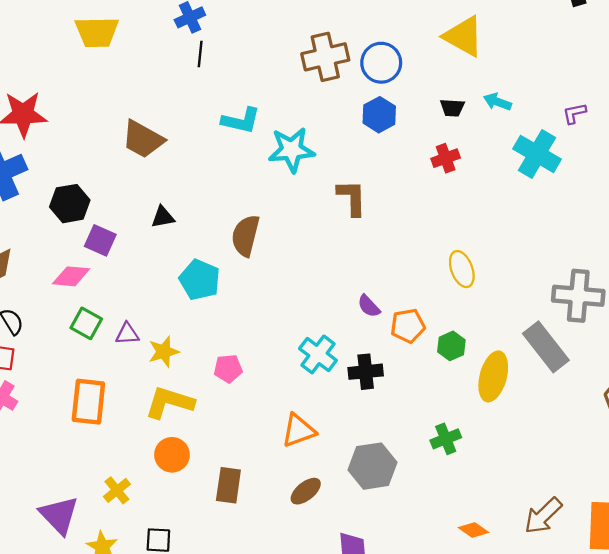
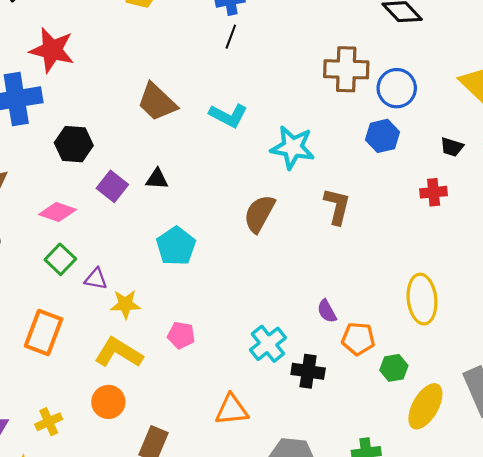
cyan L-shape: (241, 121) -> (228, 115), moved
brown semicircle: (245, 236) -> (259, 214), moved
purple square: (100, 240) -> (112, 186), moved
yellow ellipse: (462, 269) -> (422, 299), size x1.4

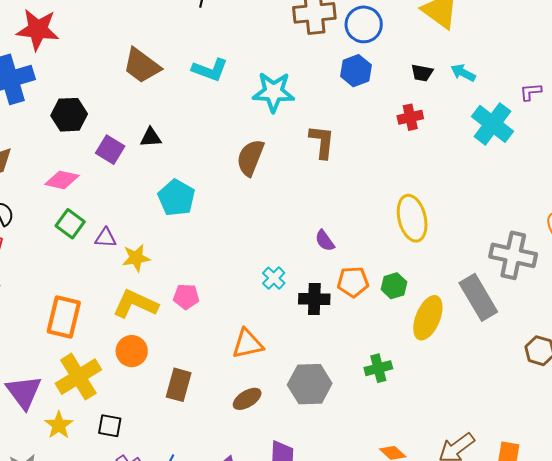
orange rectangle: (44, 332) -> (64, 317), moved
pink pentagon: (181, 335) -> (186, 297), moved
orange pentagon: (358, 339) -> (353, 282), moved
cyan cross: (268, 344) -> (274, 278), size x0.7
yellow cross: (49, 422) -> (78, 377), size x1.8

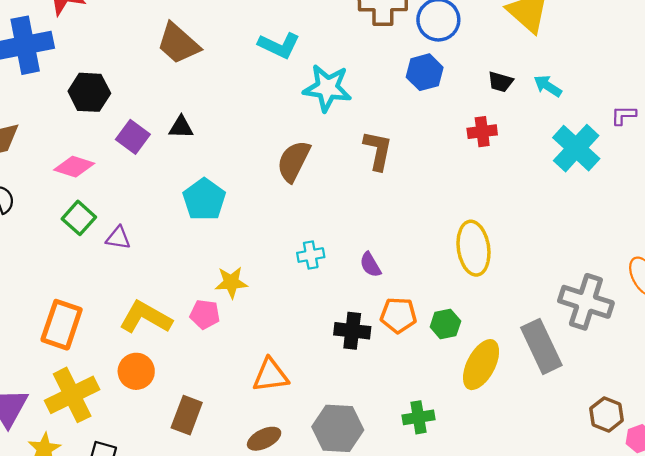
cyan L-shape: (210, 70) -> (279, 45), moved
yellow star: (136, 258) -> (231, 282), moved
cyan cross: (274, 278) -> (311, 255), moved, turned 30

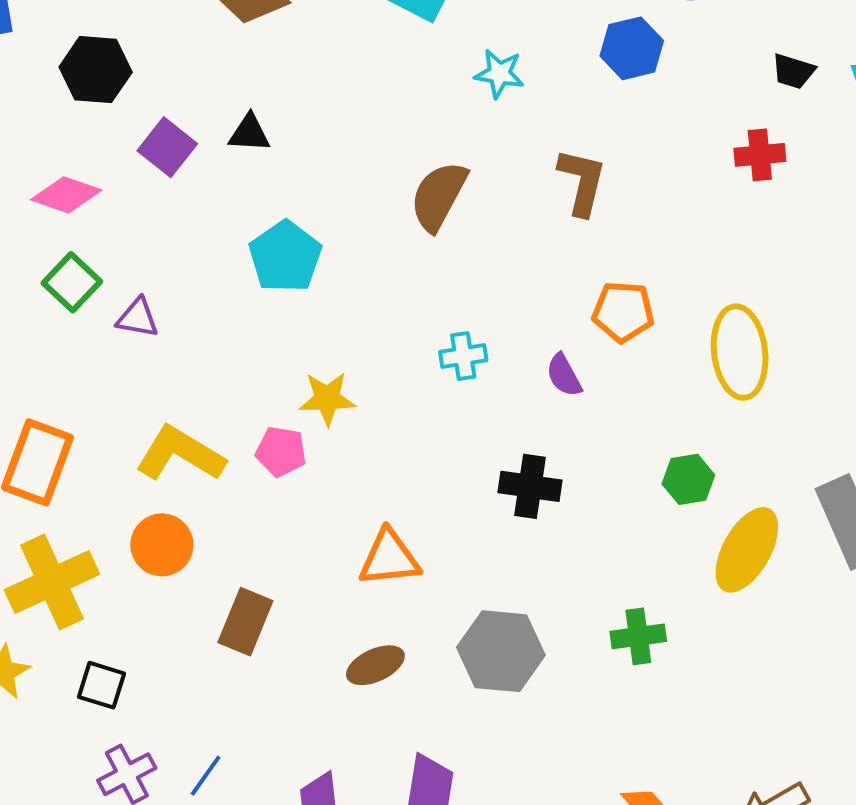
blue hexagon: (425, 72) -> (632, 48), moved
cyan star: (327, 88) -> (499, 74), size x0.6
orange pentagon: (398, 315) -> (623, 312), moved

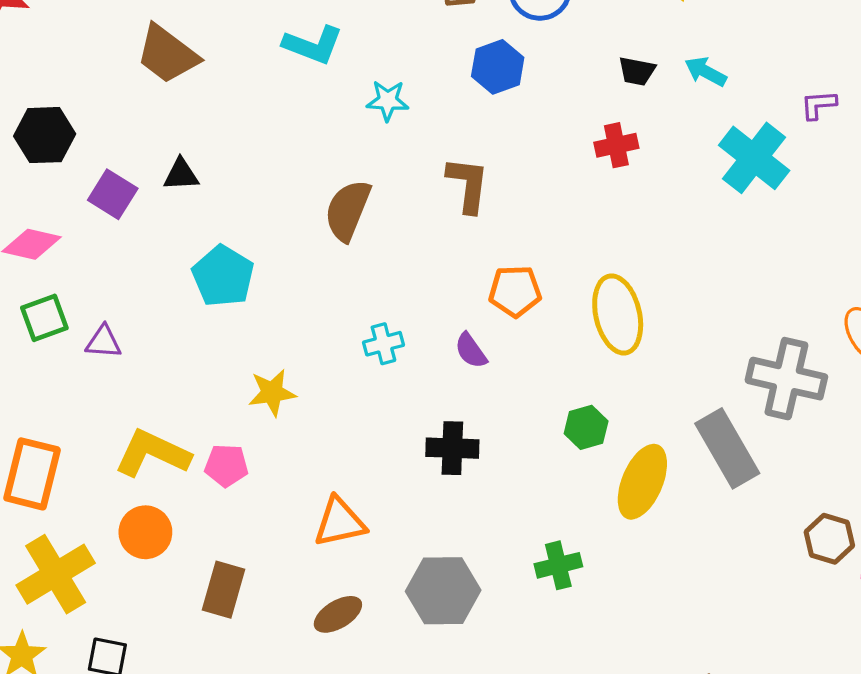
green square: (72, 282) -> (44, 318), turned 33
pink pentagon: (281, 451) -> (226, 465), moved

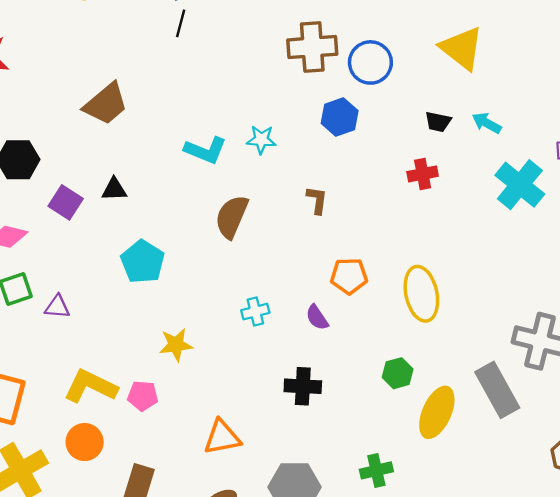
cyan L-shape: (313, 45) -> (206, 150), moved
brown trapezoid: (167, 54) -> (106, 104), turned -78
brown L-shape: (468, 185) -> (317, 200), size x0.7

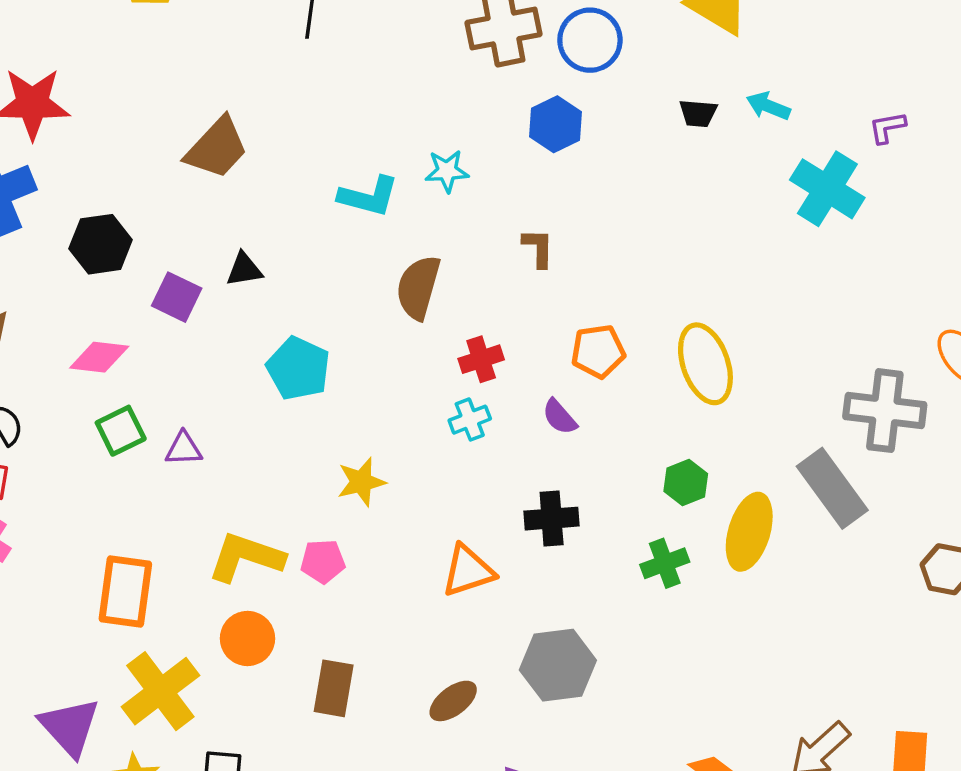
red cross: (423, 174) -> (481, 359), moved
orange triangle: (222, 437) -> (468, 571), moved
green cross: (376, 470) -> (665, 563), moved

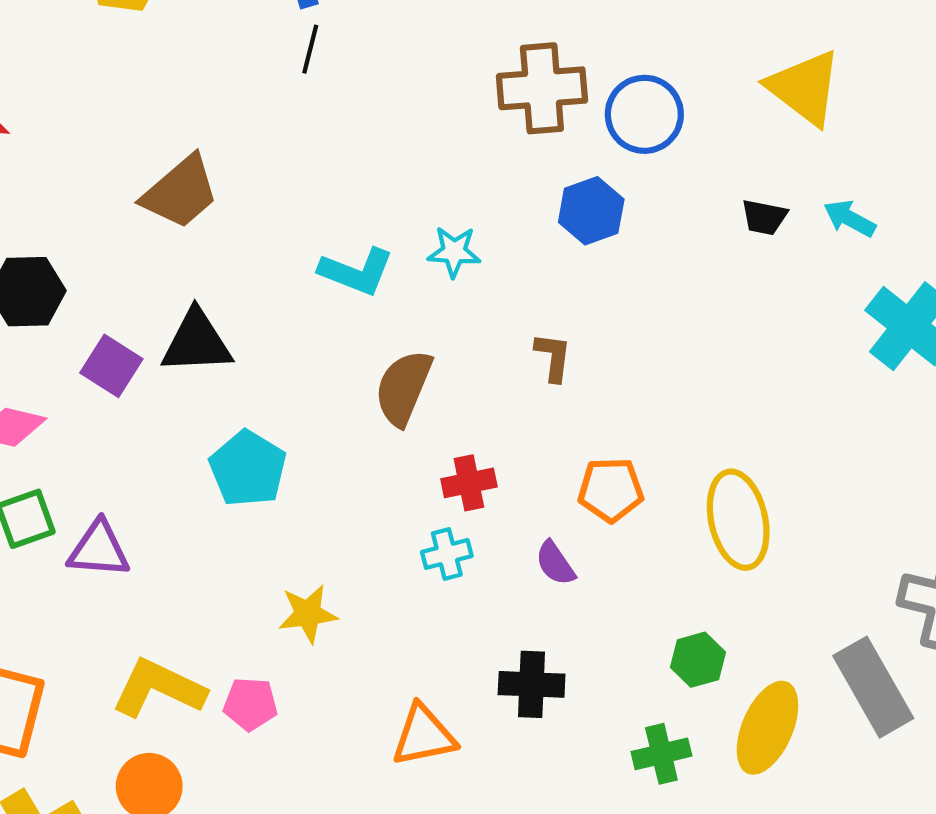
black triangle: (244, 269) -> (197, 342), size x1.6
purple triangle: (184, 449) -> (99, 549), size x1.4

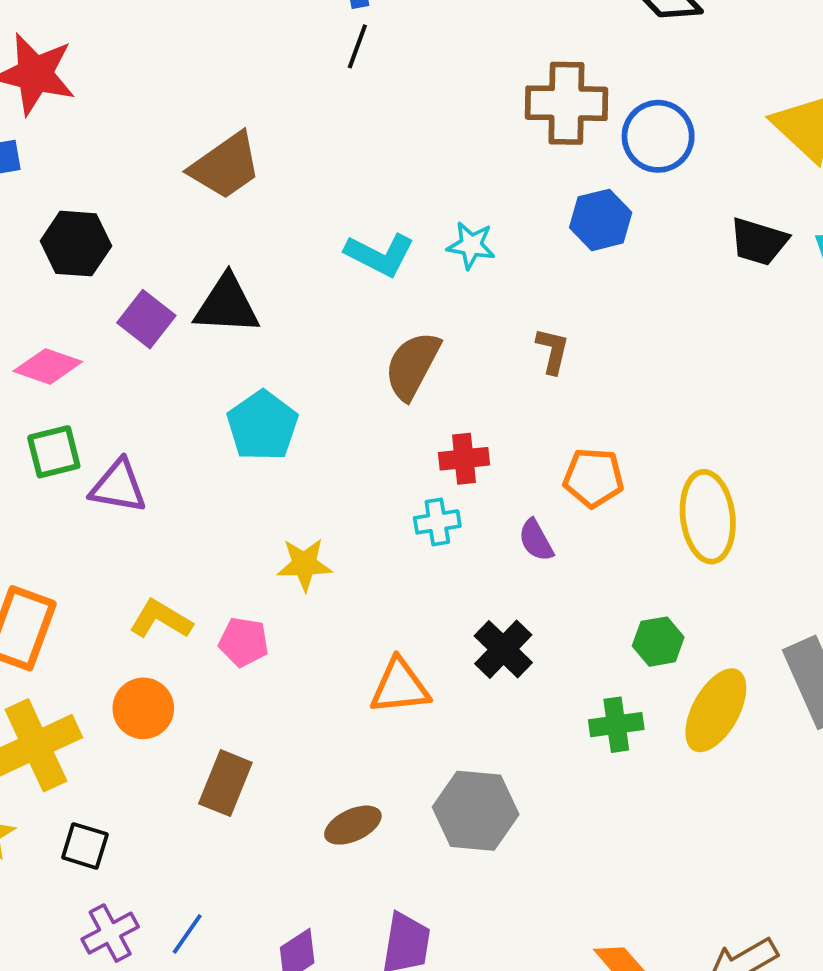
black trapezoid: (764, 217) -> (759, 242), size x1.4
black cross: (532, 684) -> (503, 649), turned 36
yellow L-shape: (159, 688) -> (161, 619), size x0.7

